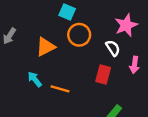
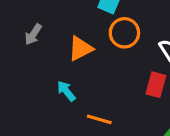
orange line: (60, 89) -> (99, 119), moved

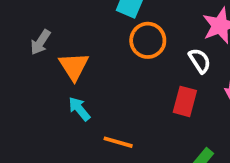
orange triangle: (80, 49) -> (74, 66), moved, turned -36

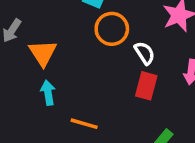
white semicircle: (200, 61) -> (145, 53), moved
cyan arrow: (79, 109) -> (48, 93), turned 30

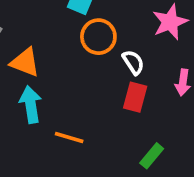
orange triangle: (43, 53) -> (25, 62), turned -36
cyan arrow: (48, 93) -> (31, 104), size x1.4

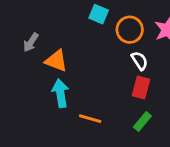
orange circle: (98, 37) -> (130, 30), moved
green rectangle: (152, 156) -> (142, 121), moved

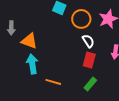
gray arrow: (31, 42) -> (11, 28), turned -32

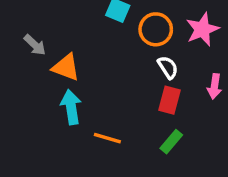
gray arrow: (11, 28) -> (35, 45), turned -48

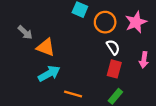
cyan arrow: (71, 107) -> (49, 74), turned 70

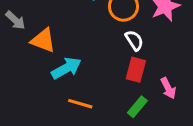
pink arrow: (144, 60) -> (168, 88), moved, turned -35
cyan arrow: (49, 74) -> (66, 68), moved

